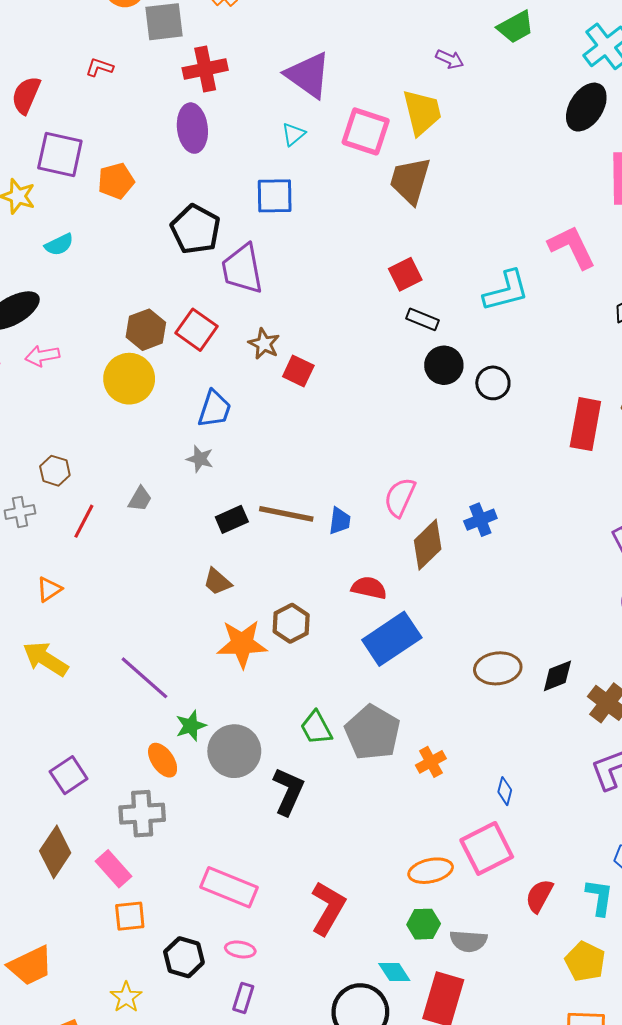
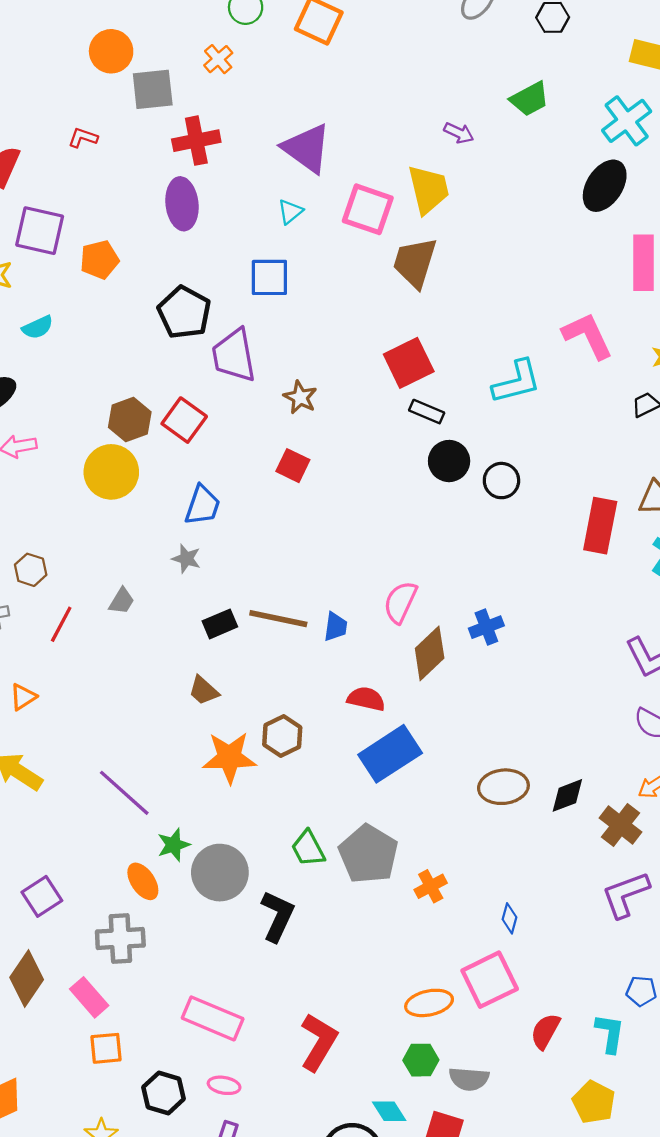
red square: (405, 274) -> (409, 363), size x1.4
brown star: (264, 344) -> (300, 397), moved

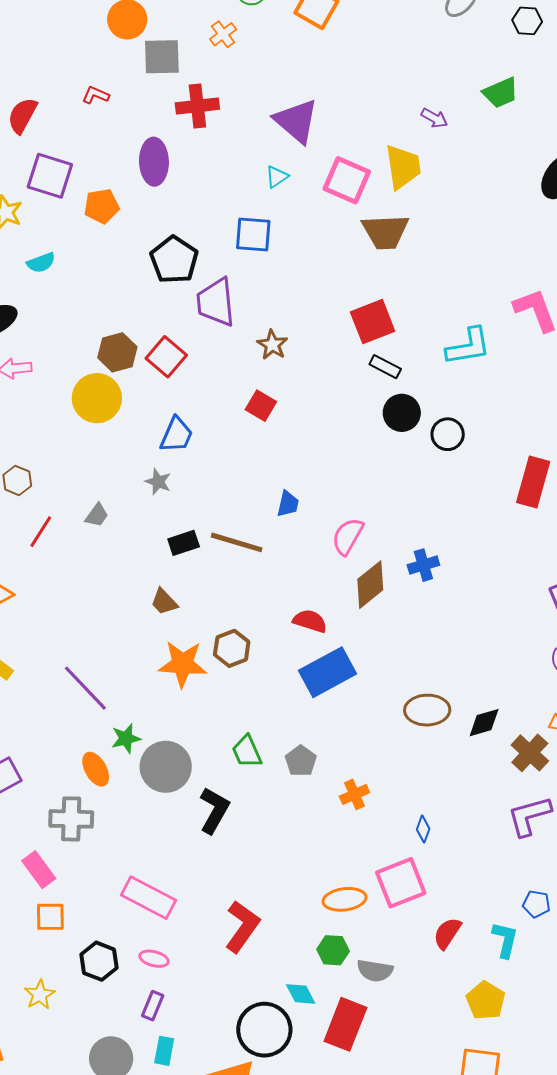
purple ellipse: (182, 204) -> (154, 162), moved
brown trapezoid: (415, 263) -> (385, 232), turned -114
blue trapezoid: (335, 627) -> (288, 504), moved
gray pentagon: (368, 854) -> (301, 761), size x0.6

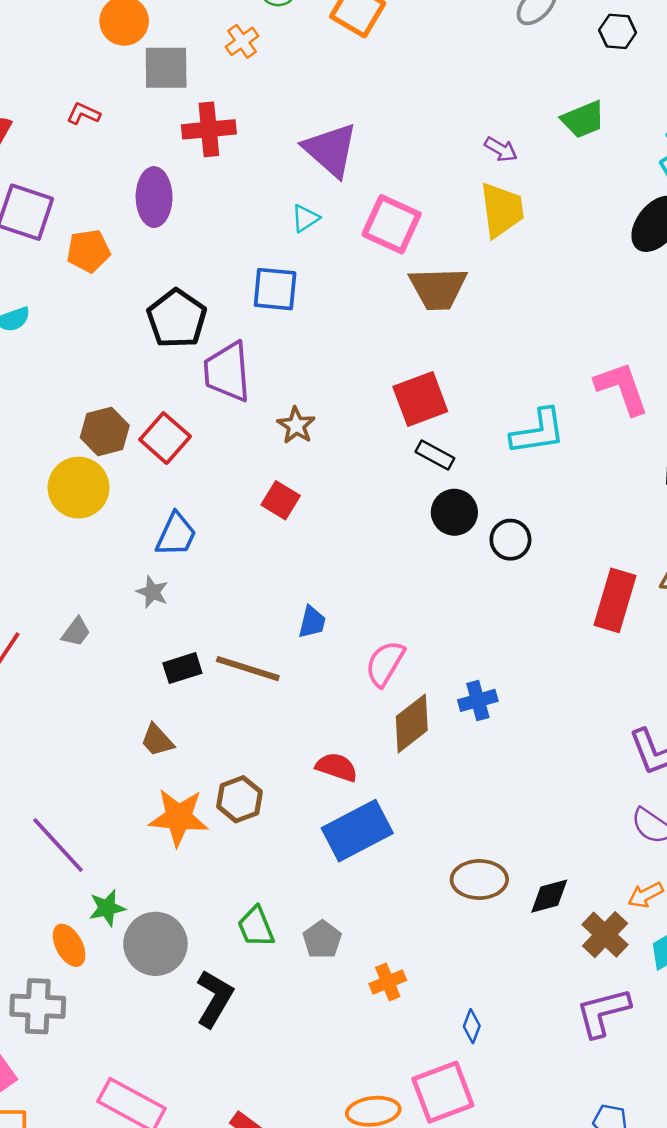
yellow trapezoid: (403, 167) -> (502, 210), moved

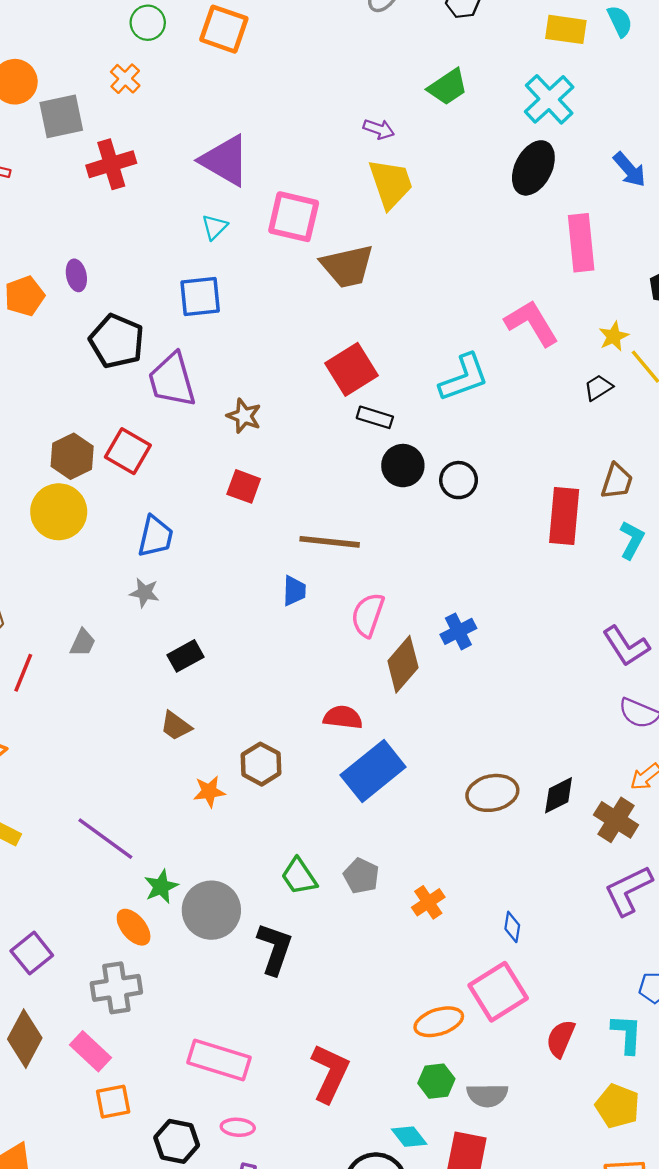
purple ellipse: (154, 197) -> (76, 275), moved, size x0.6
brown line: (248, 669) -> (330, 542), moved
orange star: (179, 817) -> (209, 792), size x0.6

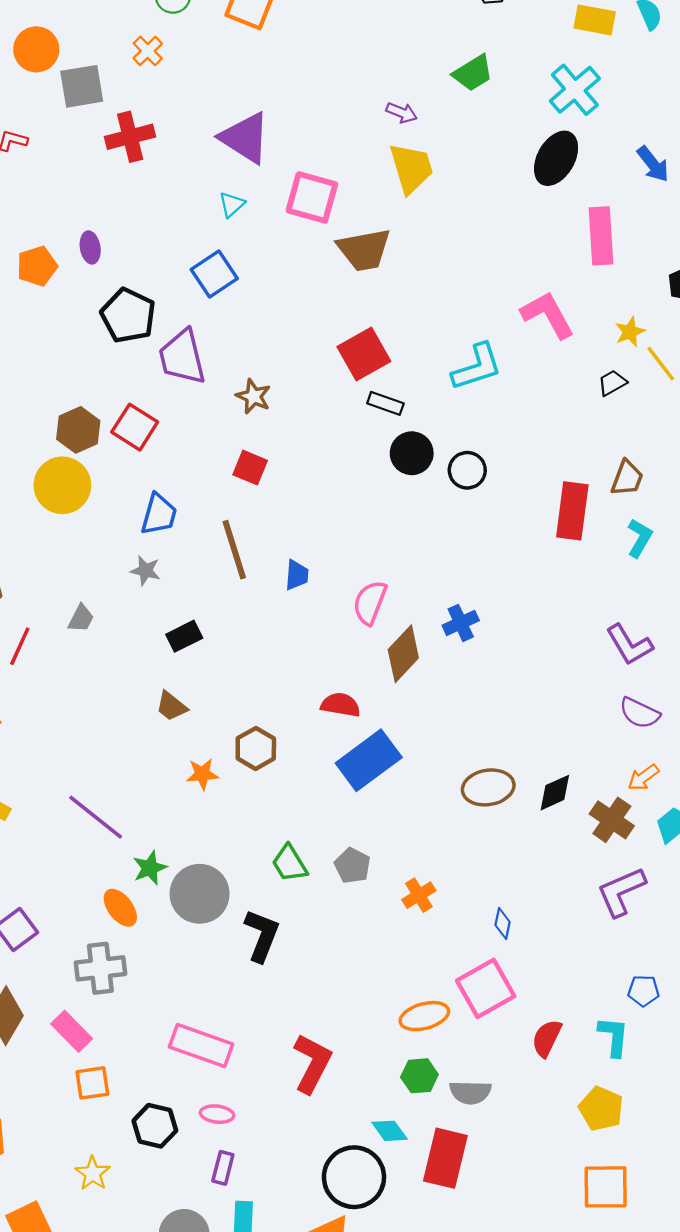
blue square: (200, 297) -> (214, 274), turned -30
brown line: (330, 542) -> (234, 550), moved, turned 64

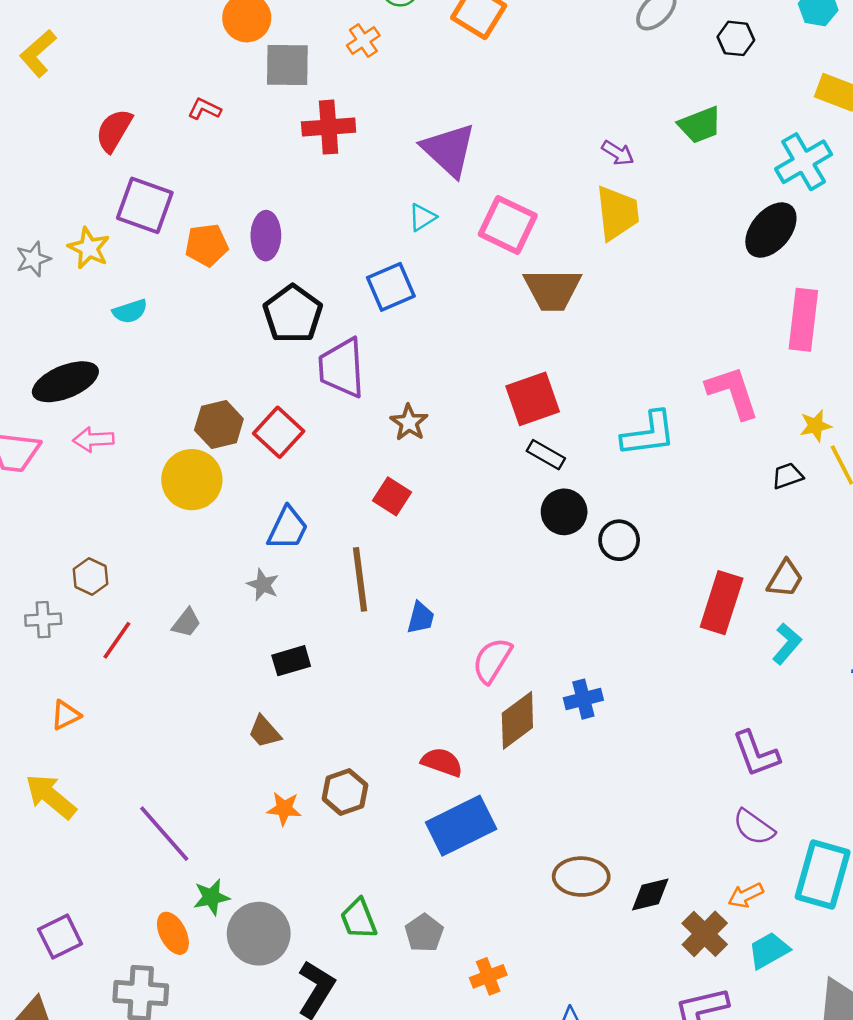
purple ellipse: (90, 247) -> (266, 236), size x1.4

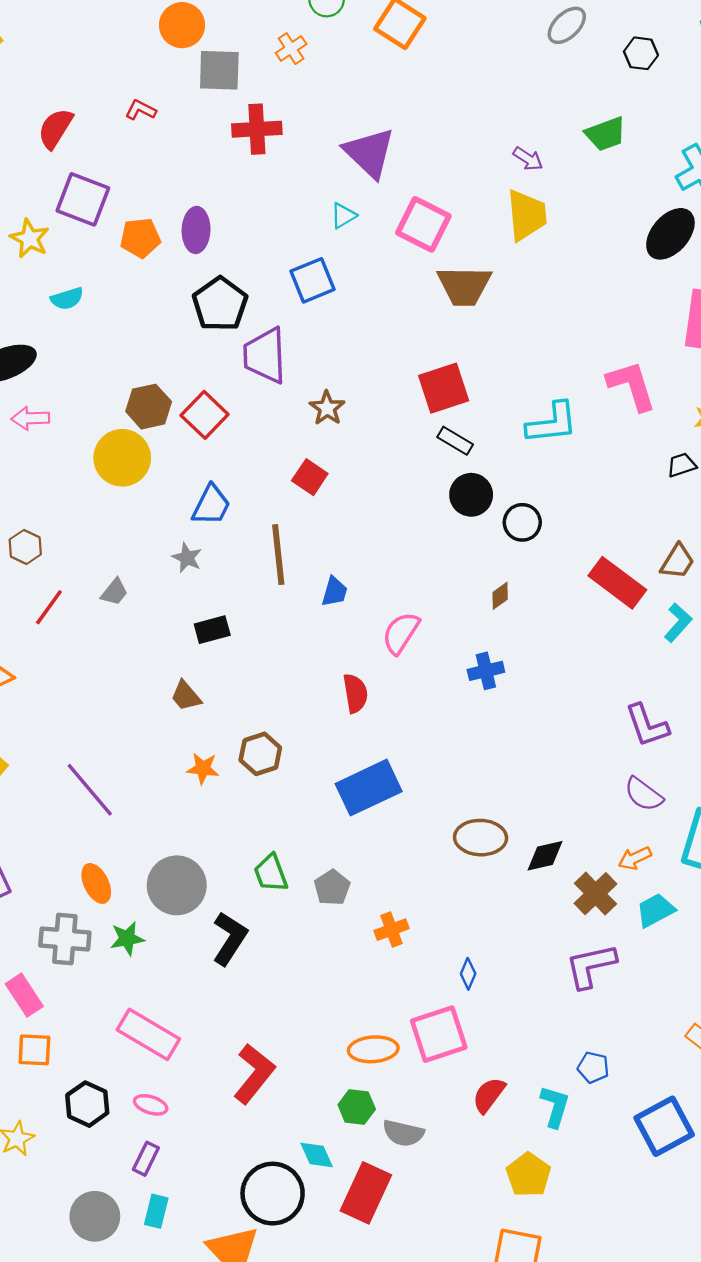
red rectangle: (722, 603) -> (617, 583), turned -72
brown diamond: (517, 720) -> (500, 596), moved, size x0.5
red semicircle: (442, 762) -> (355, 693), moved, turned 60
green star: (211, 897) -> (127, 939), moved

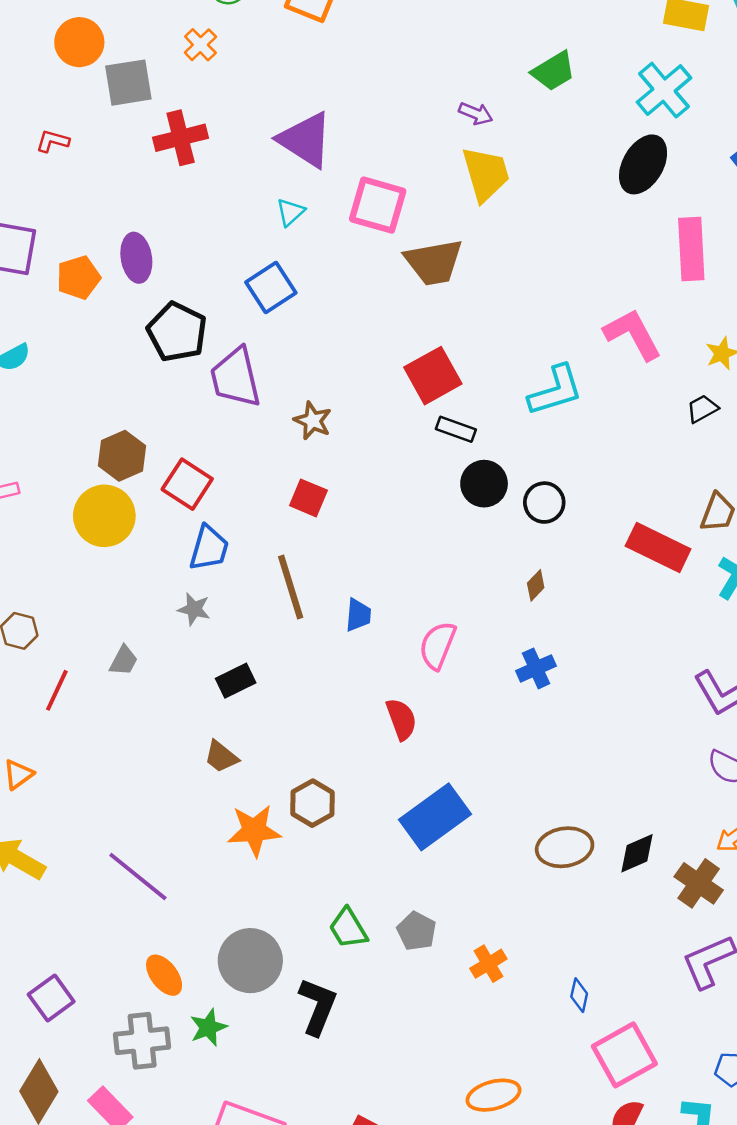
red square: (205, 415) -> (187, 484), moved
orange star: (203, 768) -> (254, 831), size x1.5
pink square: (439, 1034) -> (624, 1055), moved

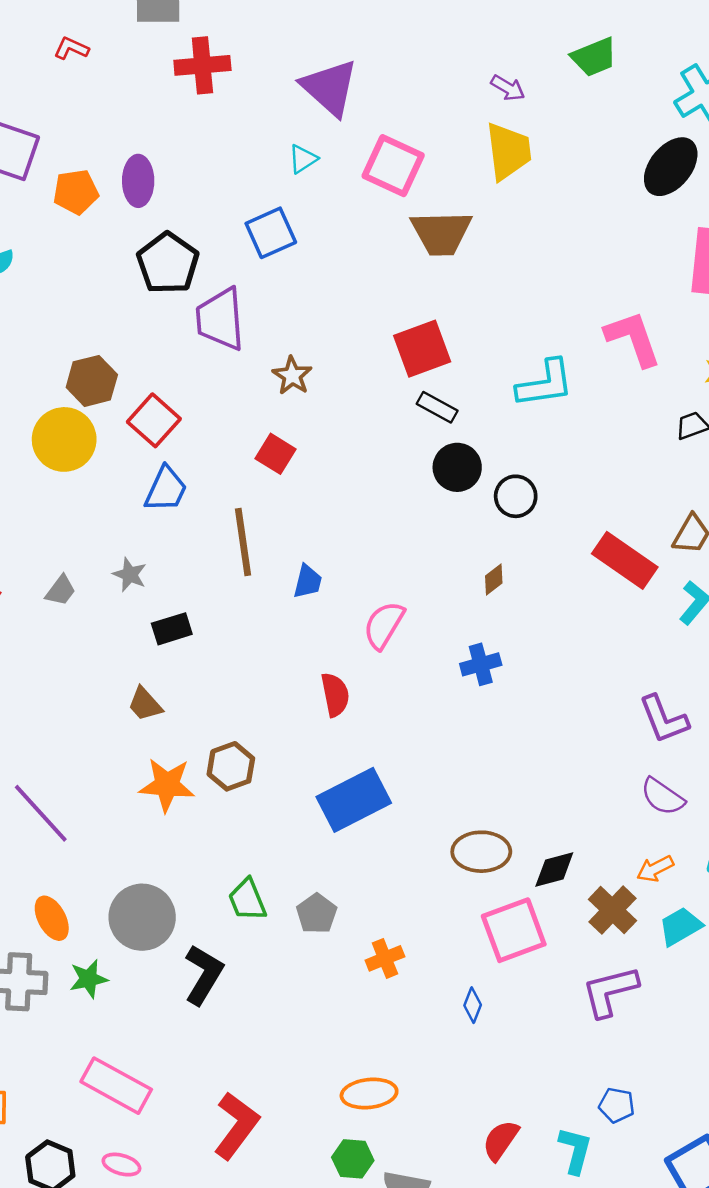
gray star: (194, 609) -> (130, 575), moved
pink square: (624, 1055) -> (514, 930), moved

